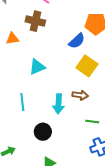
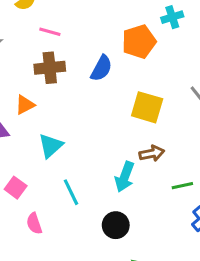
blue semicircle: (77, 41) -> (101, 68), moved
cyan triangle: (37, 67) -> (51, 146), moved
cyan arrow: (58, 104) -> (125, 177), turned 36

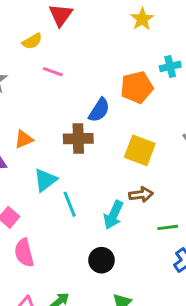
brown cross: (50, 68) -> (78, 139), moved
cyan line: (71, 192) -> (70, 204), moved
pink semicircle: (34, 223) -> (24, 253), size x1.4

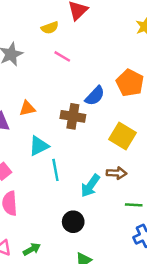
orange pentagon: (137, 87) -> (130, 83), turned 30

